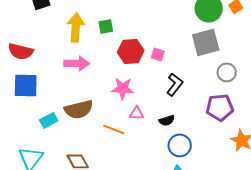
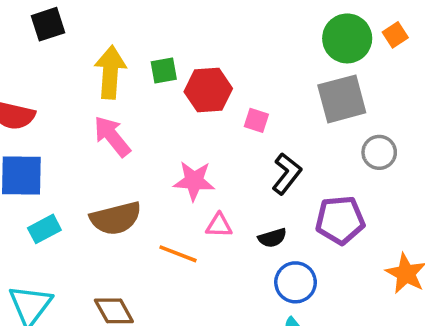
red hexagon: (131, 51) -> (208, 90), moved
pink arrow: (77, 63) -> (112, 136), turned -130
purple pentagon: (220, 107) -> (340, 220), moved
cyan rectangle: (49, 120) -> (44, 229), moved

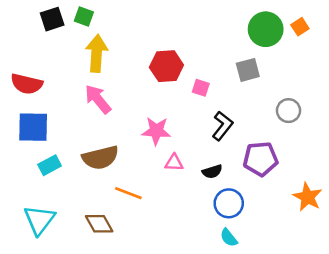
green square: (164, 70) -> (84, 17), moved, turned 30
gray square: (342, 99) -> (248, 70), moved, size x0.7
orange line: (178, 254) -> (128, 193), moved

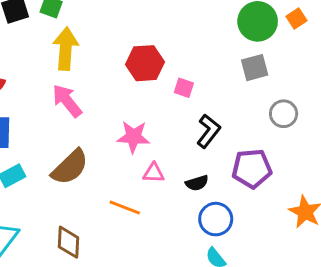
gray square: (248, 70) -> (255, 68), moved
brown semicircle: (100, 158) -> (70, 167), turned -30
orange line: (128, 193) -> (125, 208), moved
brown diamond: (99, 224) -> (68, 242), turned 32

